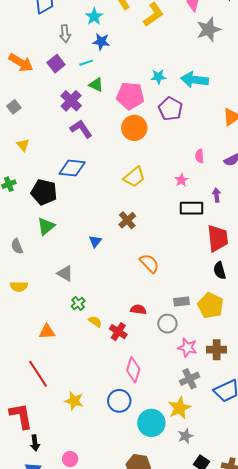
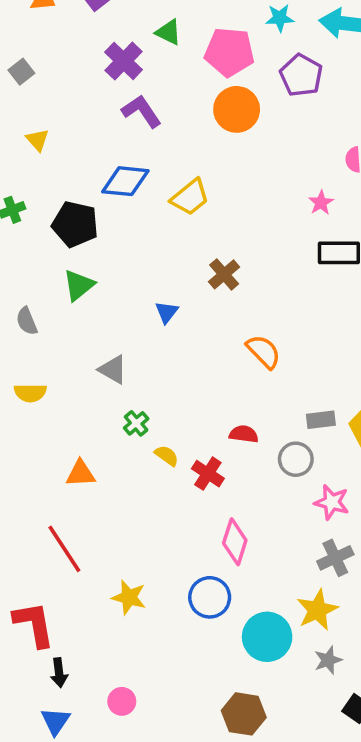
yellow trapezoid: (134, 177) -> (190, 197), moved

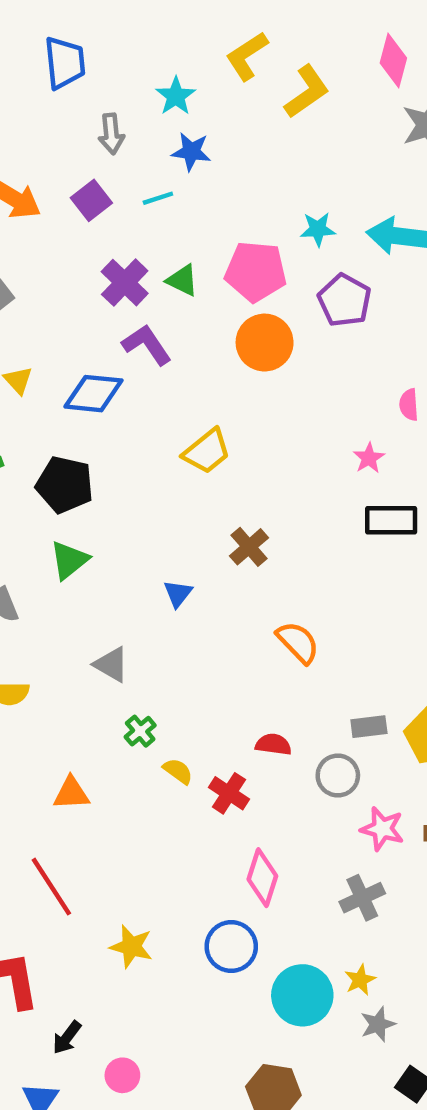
green triangle: (168, 32) -> (182, 280), moved
blue diamond: (125, 181) -> (94, 394), moved
gray cross: (335, 558) -> (362, 898), moved
yellow star: (317, 610) -> (360, 980), moved, size x0.6
black arrow: (59, 673) -> (67, 1038), moved, turned 44

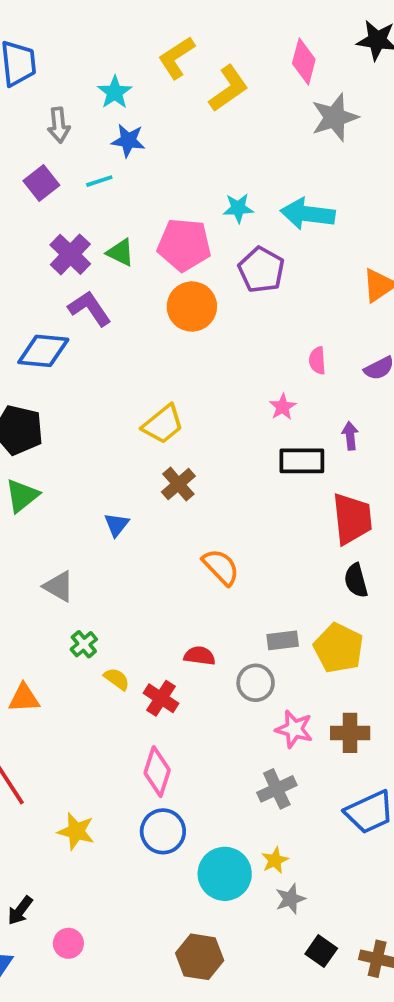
yellow trapezoid: (207, 451) -> (163, 424), moved
pink diamond: (262, 878) -> (157, 772), moved

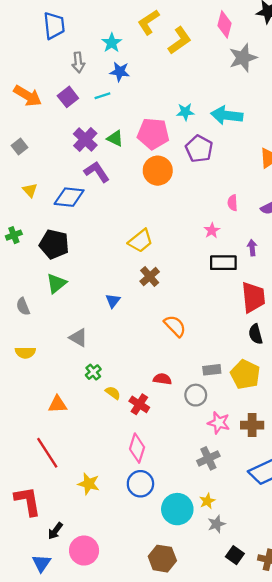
pink circle: (68, 943) -> (84, 551), size x1.6

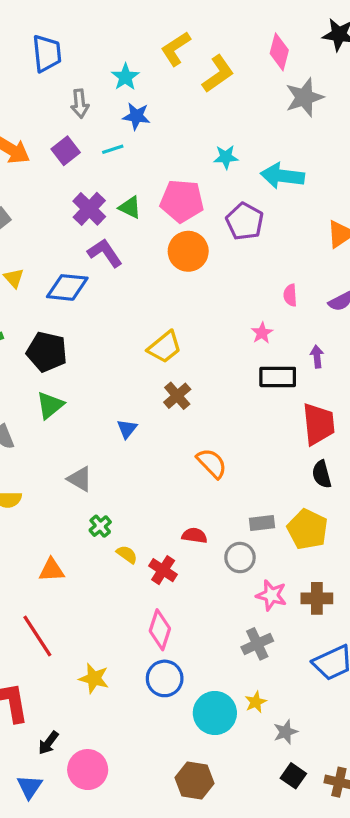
cyan star: (185, 112) -> (226, 157), moved
gray star: (216, 524) -> (286, 732), moved

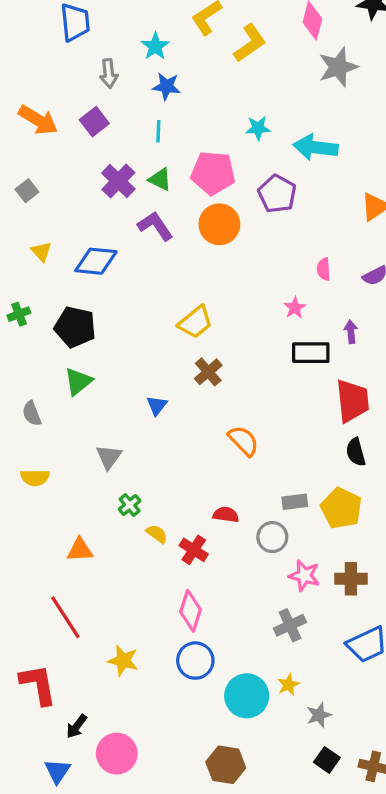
cyan line: (113, 149) -> (158, 131), moved, turned -70
purple L-shape: (105, 253) -> (155, 226), moved
gray triangle: (80, 479) -> (109, 457), turned 36

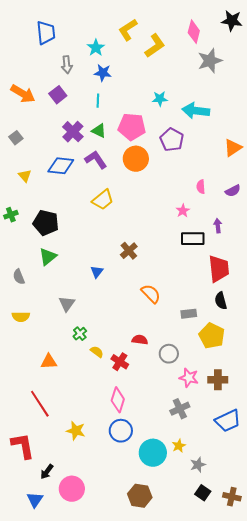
blue diamond: (96, 261) -> (61, 166), moved
yellow trapezoid: (195, 322) -> (103, 200), moved
gray rectangle: (295, 502) -> (189, 314), moved

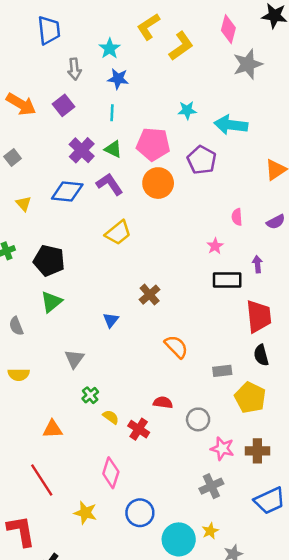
pink diamond: (118, 400) -> (111, 473), moved

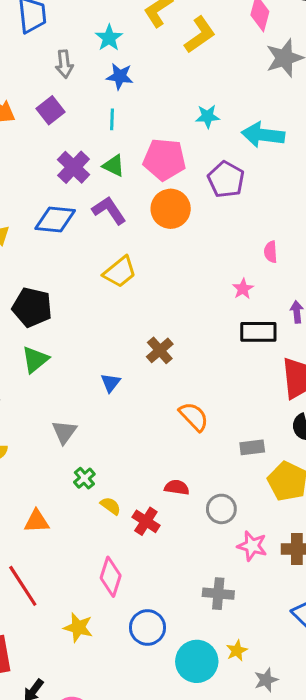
gray cross: (211, 486) -> (218, 594), moved, turned 30

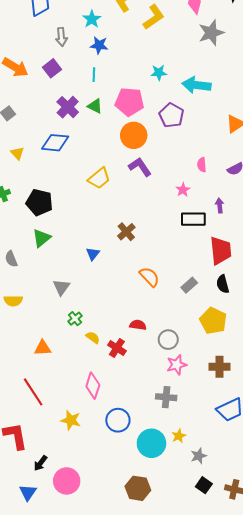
purple L-shape: (109, 210) -> (140, 167), moved
gray rectangle: (252, 447) -> (189, 285), moved, turned -35
pink star: (252, 546) -> (177, 365), moved, turned -30

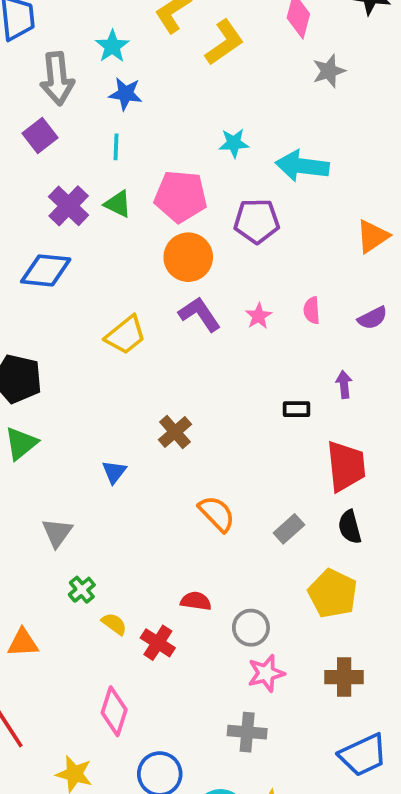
gray star: (211, 33) -> (329, 71), size x0.7
gray arrow: (61, 37) -> (57, 79), size x1.5
purple pentagon: (171, 115) -> (257, 221), turned -30
pink star: (183, 190) -> (259, 316), moved
black rectangle: (193, 219) -> (297, 409), size x0.6

